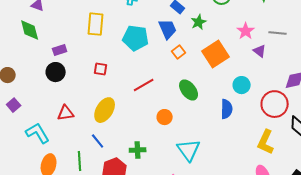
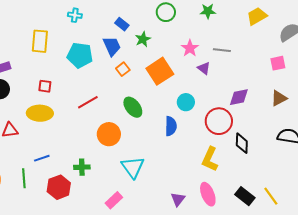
yellow ellipse: (105, 110) -> (40, 113), moved, turned 60
orange circle: (165, 117) -> (109, 134), size x1.5
blue line: (98, 141) -> (42, 158), turned -70

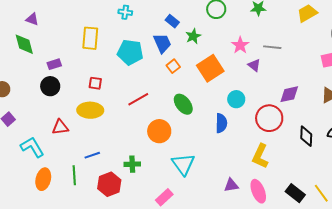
black diamond: (242, 143) -> (306, 136), moved
purple triangle: (178, 199) -> (231, 185), moved, turned 42

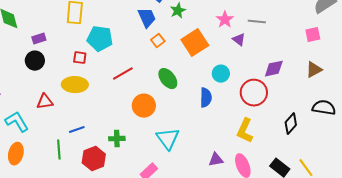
cyan pentagon: (130, 52) -> (100, 39), moved
black diamond: (306, 136) -> (291, 124), moved, turned 40
orange ellipse: (43, 179) -> (16, 154), moved

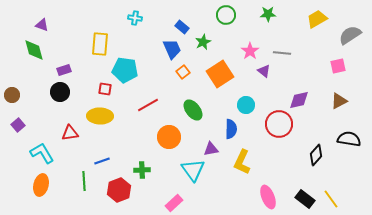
yellow L-shape: (245, 131) -> (242, 162), moved
purple triangle: (216, 160) -> (211, 149), moved

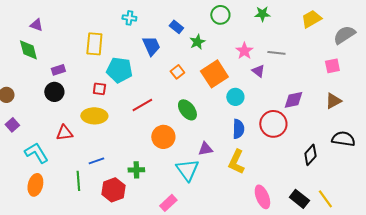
blue trapezoid: (172, 49) -> (151, 46), moved
cyan circle: (246, 105) -> (235, 97), moved
blue semicircle: (231, 129) -> (238, 129), moved

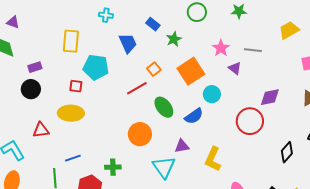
yellow trapezoid: (311, 19) -> (289, 30), moved
red line: (142, 105) -> (137, 88), moved
blue semicircle: (238, 129) -> (194, 116), moved, turned 54

